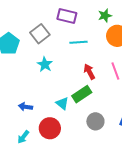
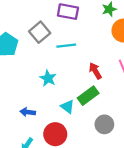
cyan line: (78, 42) -> (66, 46), moved
cyan star: (45, 64) -> (48, 78), moved

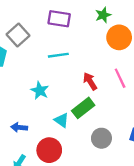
gray square: (40, 32) -> (18, 35), moved

